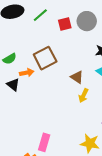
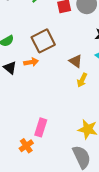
orange arrow: (27, 73) -> (31, 62), moved

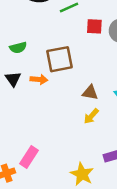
brown triangle: (76, 61) -> (90, 93), turned -40

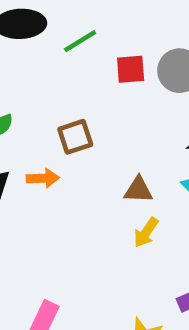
brown square: (60, 59) -> (75, 137), size x0.7

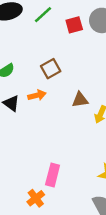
brown triangle: (138, 190) -> (80, 100), moved

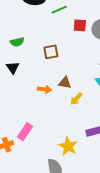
orange arrow: (37, 95) -> (44, 89), moved

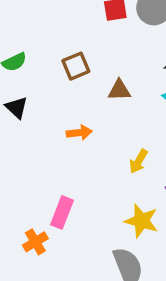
brown triangle: (65, 83) -> (119, 90), moved
yellow arrow: (76, 99) -> (139, 161), moved

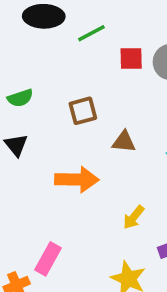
orange arrow: (79, 133) -> (77, 179), size x1.6

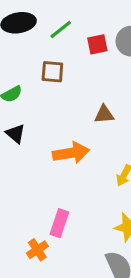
brown square: (83, 111) -> (52, 72), moved, turned 30

